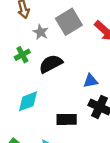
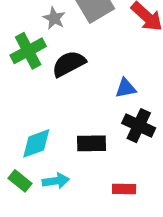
green cross: (22, 55) -> (28, 51), size x1.5
cyan diamond: (28, 101) -> (36, 143), moved

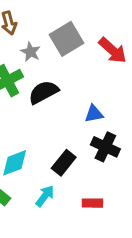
black rectangle: (92, 143) -> (64, 163), turned -50
cyan arrow: (56, 181) -> (45, 196), moved, turned -45

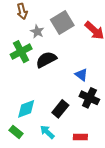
blue triangle: (94, 114) -> (81, 75), turned 48
cyan arrow: (45, 196) -> (47, 132), turned -84

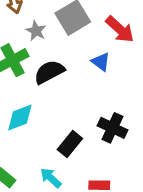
blue triangle: (81, 75) -> (101, 62), moved
cyan diamond: (26, 109) -> (20, 118), moved

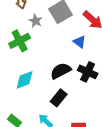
black semicircle: (49, 72) -> (61, 71), moved
black cross: (112, 128) -> (88, 72), moved

